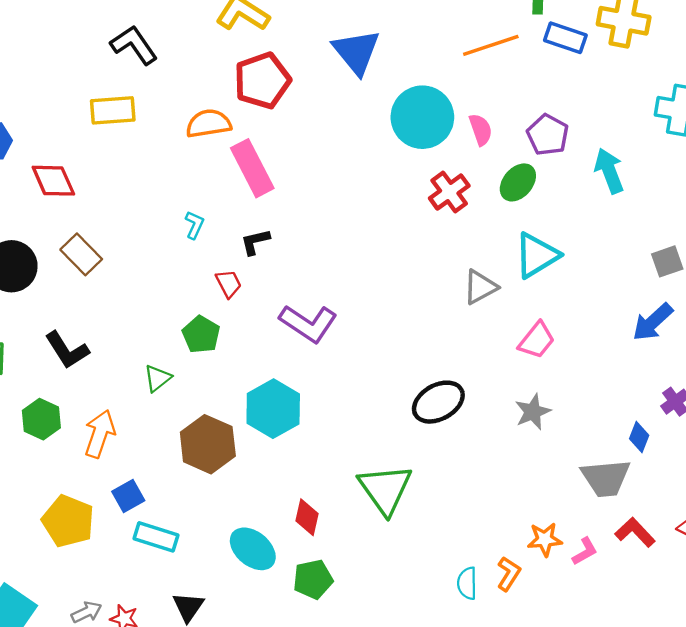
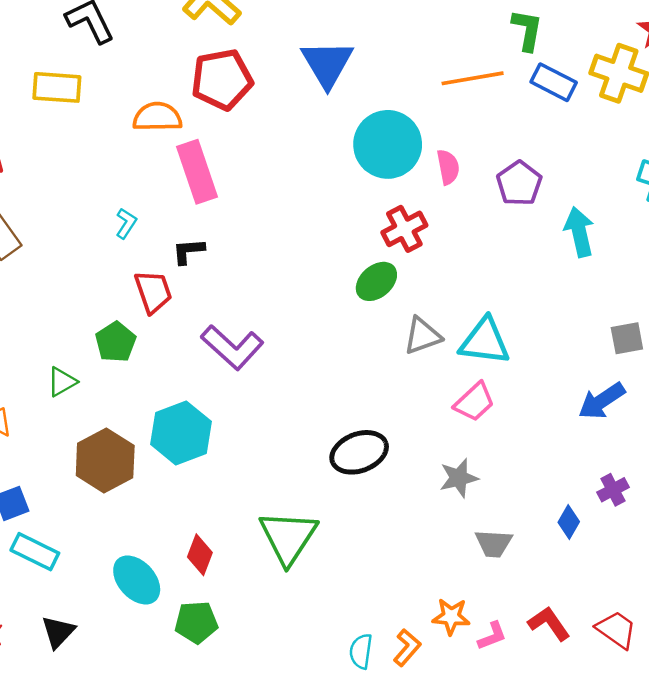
green ellipse: (518, 182) -> (376, 281), moved
cyan triangle: (537, 255) -> (485, 341), moved, turned 30
red trapezoid: (229, 284) -> (153, 292), size x1.4
gray trapezoid: (606, 478) -> (494, 543), moved, size x0.7

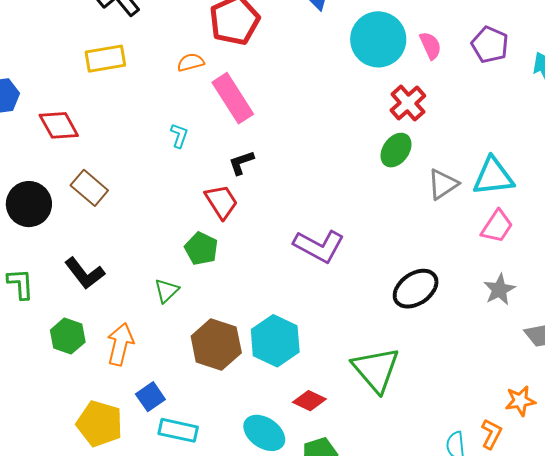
orange semicircle: (157, 117) -> (191, 62), size x0.7
cyan L-shape: (126, 223) -> (179, 136), moved
purple L-shape: (232, 347) -> (319, 246), moved
cyan hexagon: (181, 433) -> (275, 341), moved
red diamond: (200, 555) -> (309, 401), turned -72

